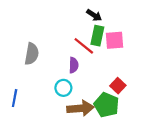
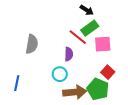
green rectangle: (97, 36) -> (90, 28), turned 42
pink square: (114, 40) -> (103, 44), moved

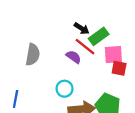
black arrow: (87, 10) -> (82, 28), moved
purple semicircle: (69, 54) -> (74, 57), moved, turned -56
red square: (108, 72) -> (119, 68), moved, turned -32

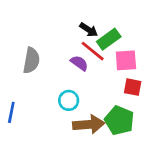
red square: (119, 68) -> (133, 87), moved

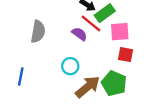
brown arrow: (89, 124) -> (88, 87), turned -35

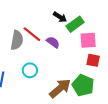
red line: (91, 24) -> (32, 34), moved
cyan circle: (70, 66) -> (30, 70), moved

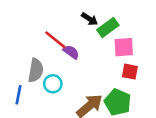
gray semicircle: (17, 40) -> (36, 70), moved
purple semicircle: (53, 42) -> (71, 52), moved

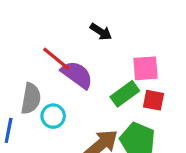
green rectangle: (108, 28) -> (125, 94), moved
purple semicircle: (71, 52) -> (77, 75), size x1.5

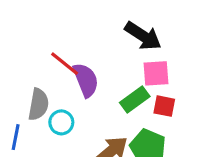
black arrow: (101, 32) -> (143, 36), moved, size x1.6
purple semicircle: (77, 75) -> (86, 80), turned 32

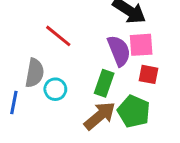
purple semicircle: (86, 80) -> (119, 51), moved
green rectangle: (135, 100) -> (104, 83), moved, turned -35

